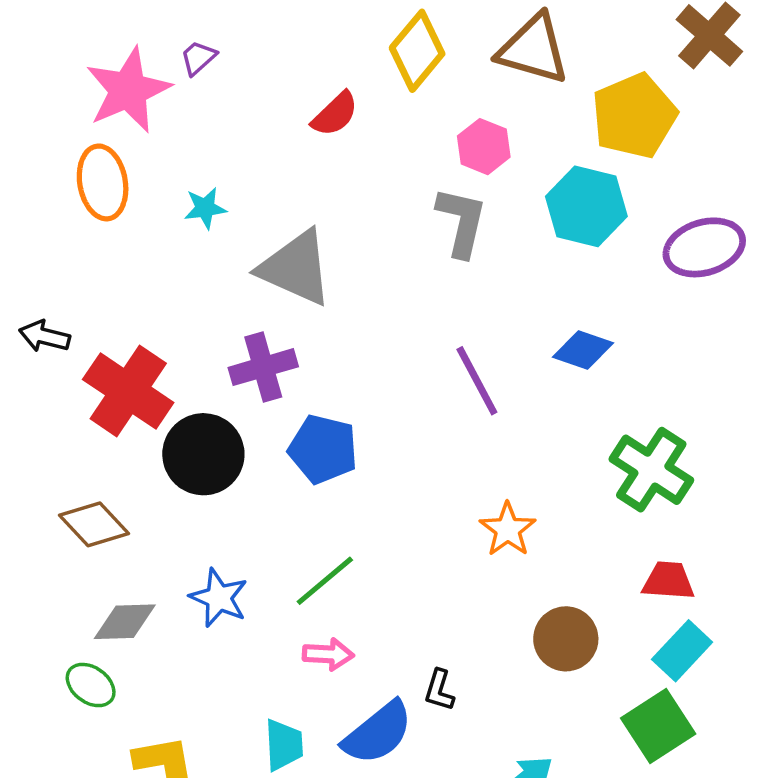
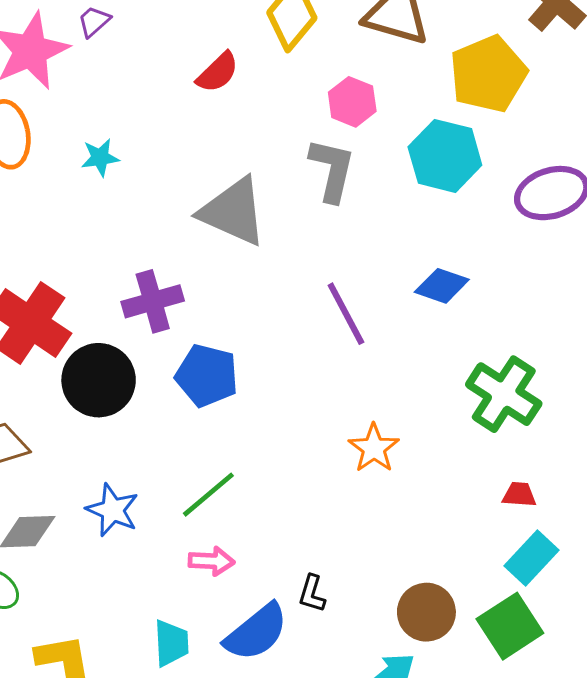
gray triangle: (296, 268) -> (233, 212), moved
red trapezoid: (668, 581) -> (519, 495), size x0.7
brown circle: (566, 639) -> (426, 612), moved

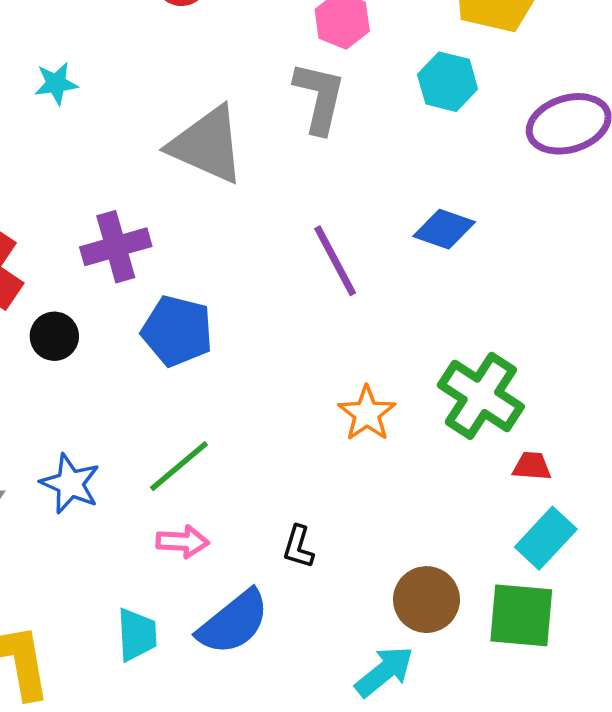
cyan hexagon: (445, 156) -> (448, 82), size x0.7
black circle: (99, 380) -> (54, 336), size x0.6
green cross: (504, 394) -> (481, 396), moved
black L-shape: (312, 594) -> (298, 547), moved
green square: (510, 626) -> (521, 615), turned 38

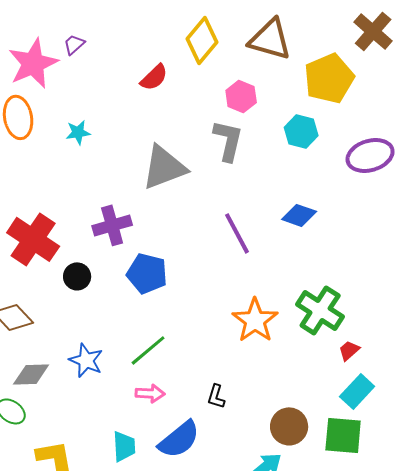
gray triangle: (207, 145) -> (164, 167), turned -45
orange star: (367, 413) -> (255, 320), size x1.4
red trapezoid: (532, 466) -> (349, 350), turned -45

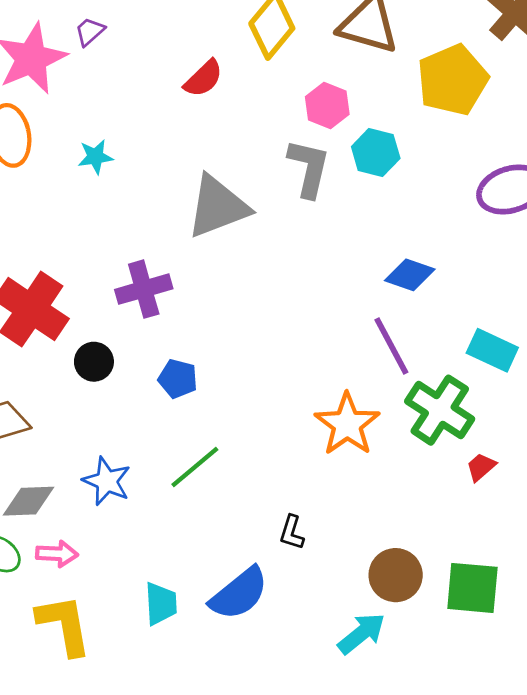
cyan hexagon: (301, 131) -> (376, 152), moved
purple line: (237, 233) -> (391, 346), moved
blue pentagon: (147, 273) -> (178, 379), moved, size x0.7
cyan rectangle: (357, 391) -> (492, 350), moved, turned 72
pink arrow: (150, 393) -> (57, 554), moved

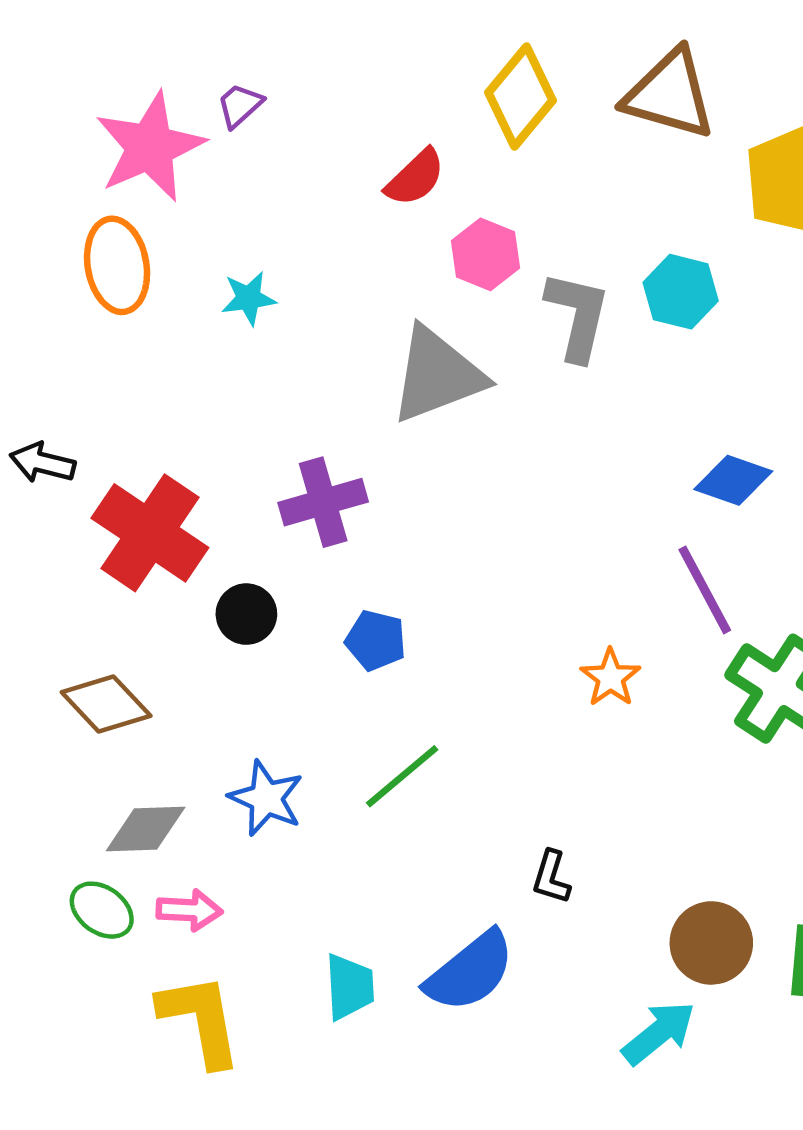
pink hexagon: (327, 106) -> (485, 254), moved
orange star: (347, 424) -> (610, 678), moved, size x0.6

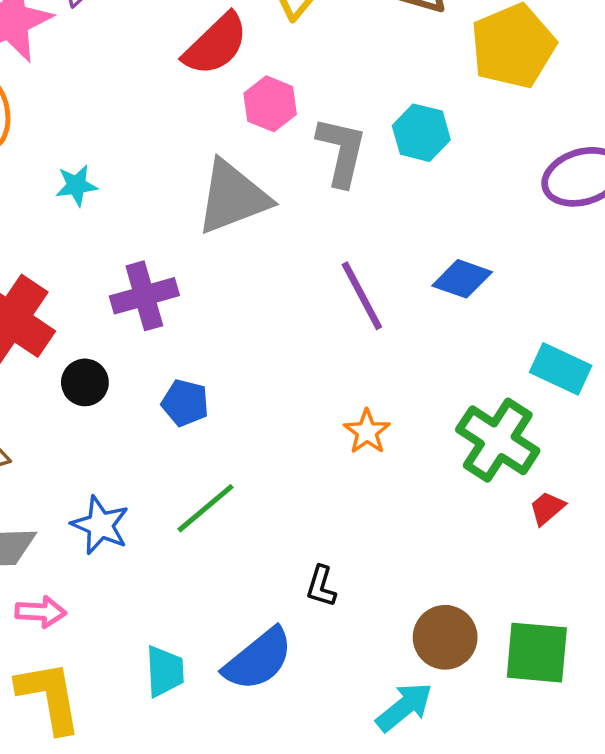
red semicircle: (415, 178) -> (216, 44), size x1.4
cyan star: (249, 298) -> (76, 185), moved
purple line: (705, 590) -> (362, 296), moved

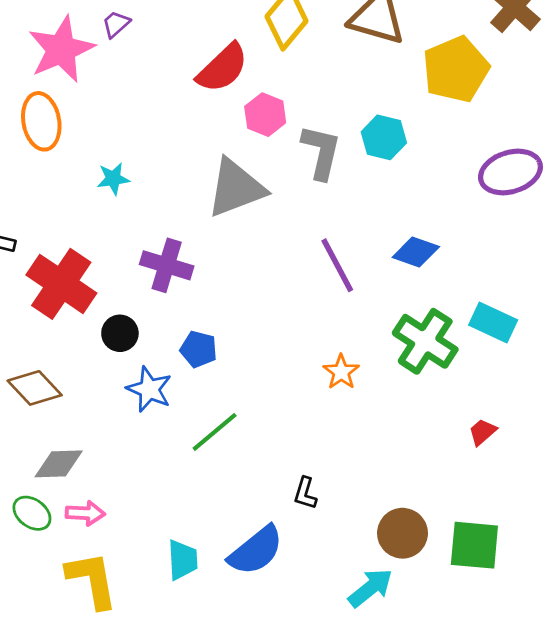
purple cross: (144, 296) -> (167, 265), turned 33
green cross: (498, 440) -> (425, 341), moved
blue star: (100, 525) -> (149, 389), moved

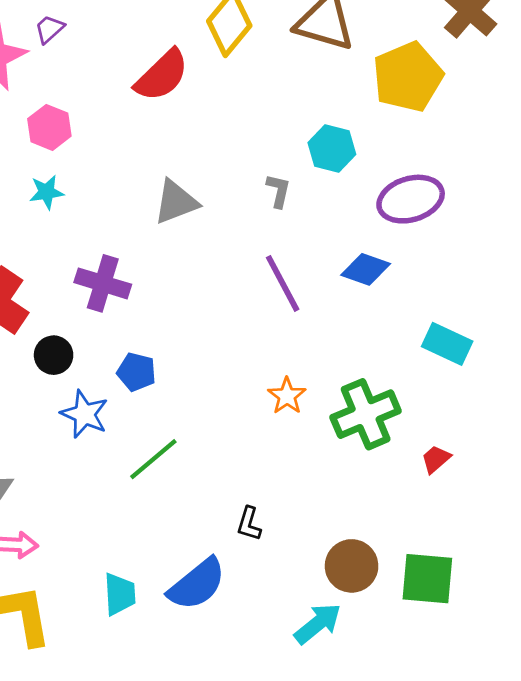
pink hexagon: (265, 115) -> (49, 127), moved
gray L-shape: (321, 152) -> (278, 191), moved, size x0.6
purple ellipse: (510, 172) -> (411, 199), moved
gray triangle: (236, 188) -> (176, 202), size x0.7
green cross: (425, 341) -> (366, 414), moved, turned 34

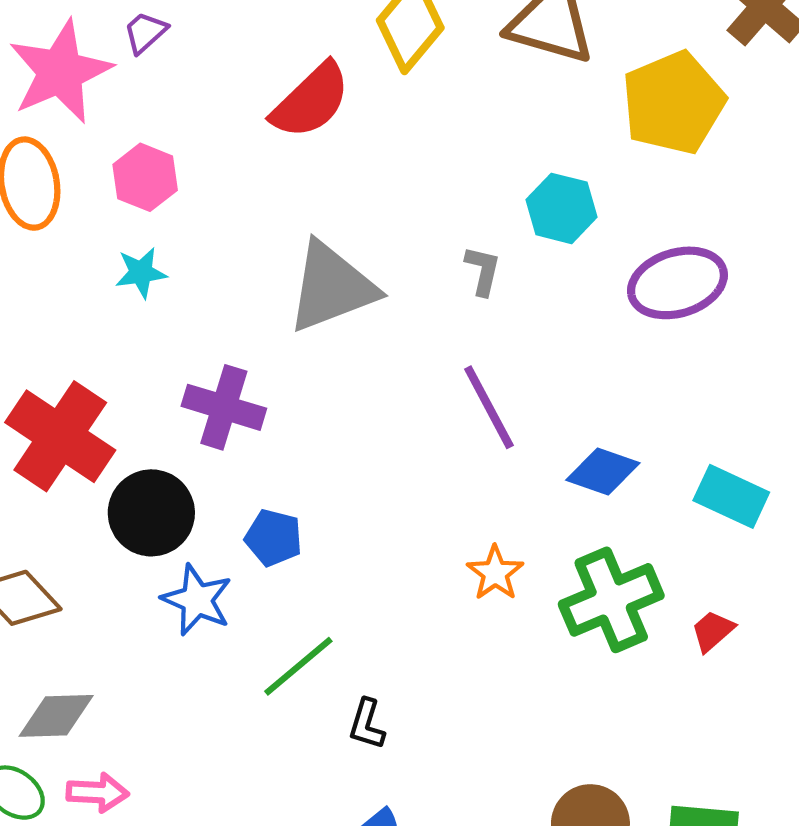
gray triangle: (176, 202) -> (332, 287), size x1.4
blue diamond: (366, 269) -> (603, 471), moved
black circle: (54, 355) -> (151, 513), size x1.5
red trapezoid: (436, 459) -> (713, 631), moved
black L-shape: (249, 524) -> (367, 724), moved

